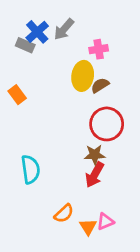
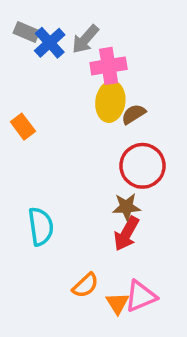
gray rectangle: (25, 45) -> (26, 32), moved
pink cross: (99, 49) -> (109, 66), moved, size x1.4
pink triangle: (105, 221) -> (141, 296), size x1.4

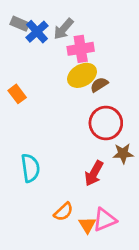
yellow ellipse: (110, 102) -> (82, 75), turned 52
brown star: (126, 207) -> (123, 153), moved

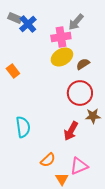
gray arrow: (63, 29) -> (76, 22), moved
brown semicircle: (99, 85) -> (83, 64), moved
orange triangle: (87, 225) -> (62, 179), moved

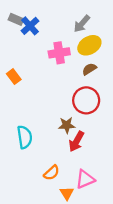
pink cross: (61, 37) -> (59, 53), moved
yellow ellipse: (62, 57) -> (89, 45), moved
brown star: (93, 116) -> (67, 125), moved

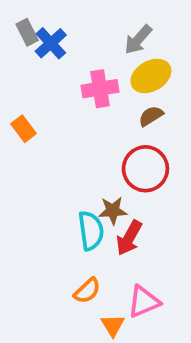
gray rectangle: (16, 19) -> (27, 32), turned 40
cyan semicircle: (25, 137) -> (91, 231), moved

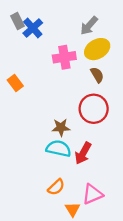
brown semicircle: (151, 116) -> (97, 75), turned 91
brown star: (113, 211) -> (61, 127), moved
cyan semicircle: (91, 231) -> (59, 149), turned -70

